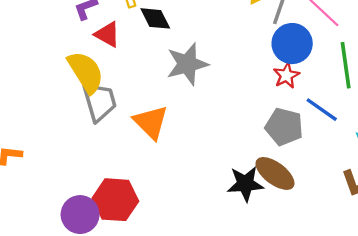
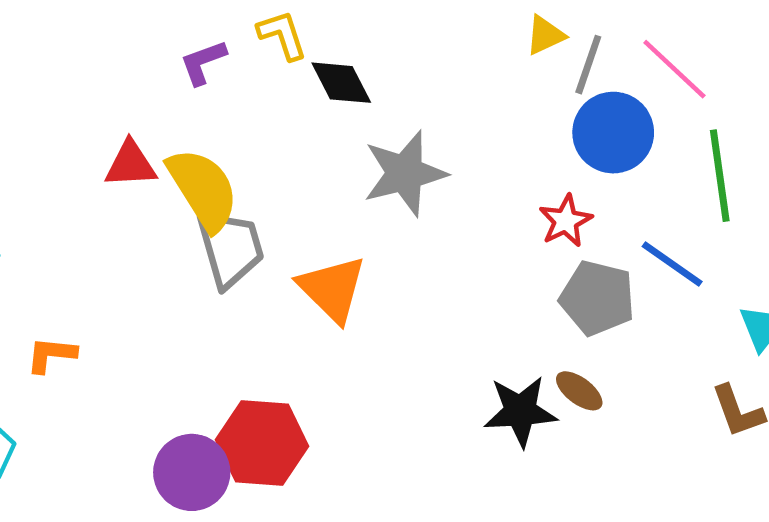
red triangle: (107, 34) -> (131, 164), moved, turned -32
red star: (286, 75) -> (566, 221), moved
brown ellipse: (275, 173) -> (579, 391), size x0.6

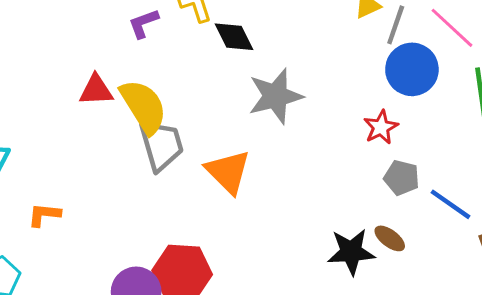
blue line: (672, 264) -> (451, 204), moved
gray pentagon: (597, 298) -> (402, 178), size x0.7

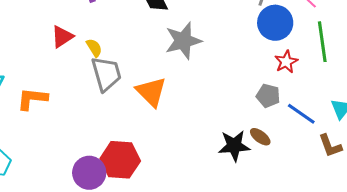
red triangle: (96, 90) -> (62, 37), turned -30
yellow semicircle: (144, 106) -> (94, 48), size x0.5
red star: (381, 127) -> (286, 62), moved
orange L-shape: (44, 215) -> (32, 99), moved, size x1.4

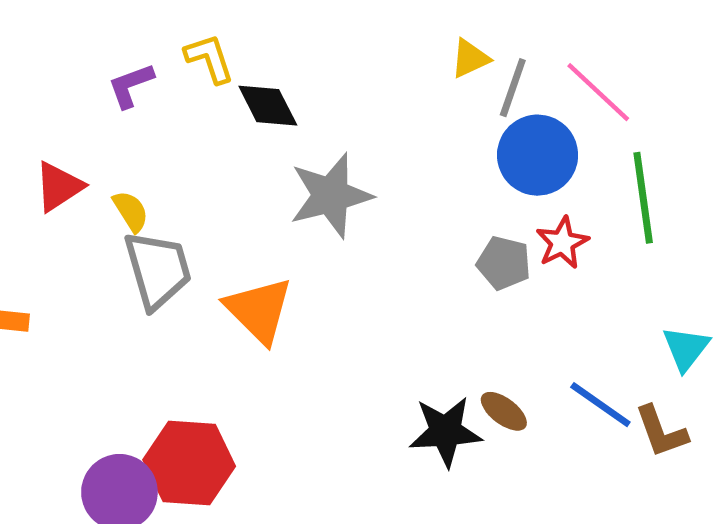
gray pentagon: (268, 96) -> (504, 263), moved
blue line: (301, 114) -> (600, 405), moved

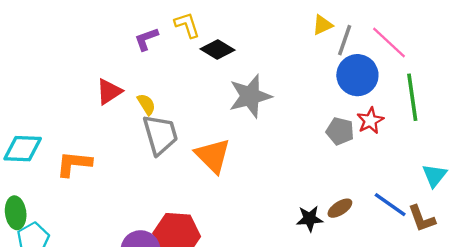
black diamond: (268, 106) -> (217, 49), turned -32
brown ellipse: (504, 411) -> (340, 208), turned -70
black star: (445, 432) -> (310, 219), size x0.7

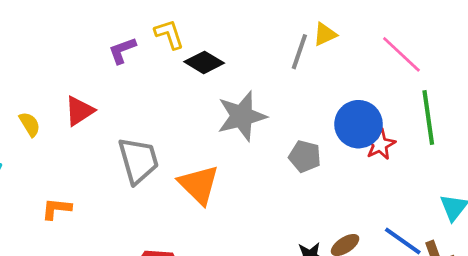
gray line: (345, 40) -> (299, 52), moved
blue circle: (357, 75) -> (358, 124), moved
yellow semicircle: (146, 104) -> (30, 124), moved
gray pentagon: (340, 131) -> (305, 156), moved
orange L-shape: (74, 164) -> (56, 209), moved, size x0.7

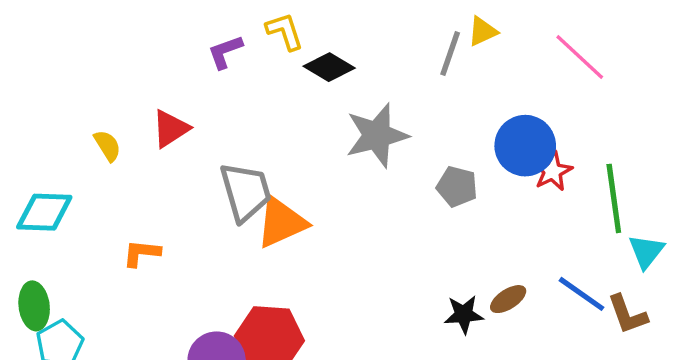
green line: (428, 117) -> (614, 198), moved
orange triangle: (199, 185) -> (281, 222), moved, turned 51

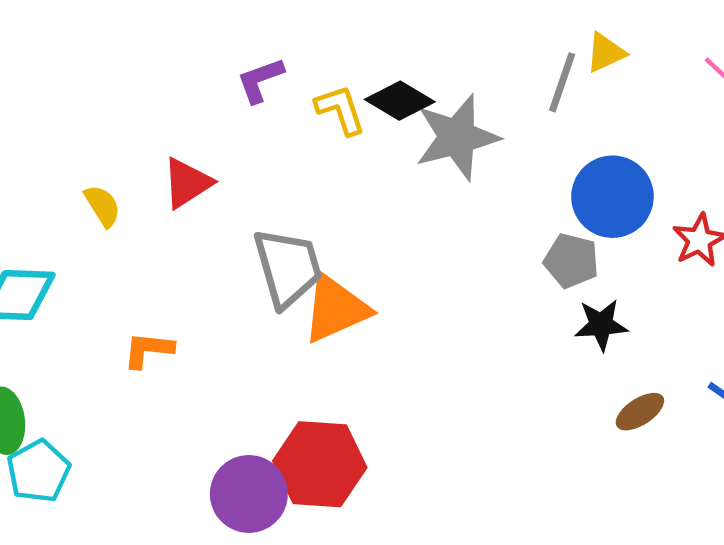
yellow L-shape: (285, 31) -> (340, 110), moved
gray star: (377, 135) -> (457, 137), moved
blue circle: (525, 146) -> (612, 197), moved
black star: (464, 314) -> (601, 325), moved

